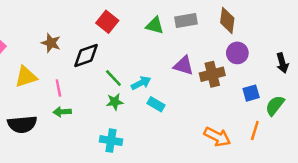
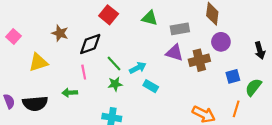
gray rectangle: (186, 20) -> (180, 29), moved
pink line: (58, 88) -> (84, 72), moved

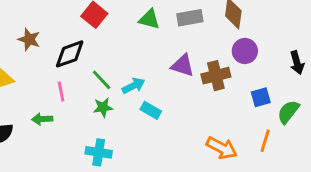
gray rectangle: (180, 29) -> (190, 18), moved

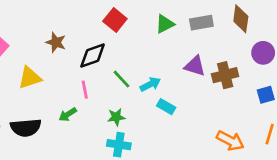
green triangle: (149, 19) -> (165, 24), turned -42
purple circle: (245, 51) -> (263, 53), moved
green star: (103, 107) -> (116, 117), moved
green arrow: (42, 119) -> (68, 114), turned -30

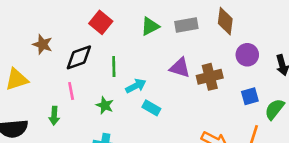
green line: (121, 79) -> (114, 66), moved, turned 42
green arrow: (68, 114) -> (54, 116), turned -54
green star: (116, 117) -> (105, 105), moved, turned 30

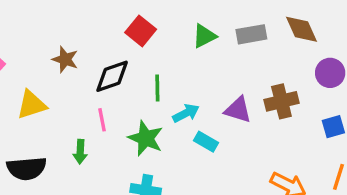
brown diamond: (225, 21) -> (302, 29), turned -32
purple triangle: (180, 68) -> (238, 110), moved
green star: (105, 105) -> (146, 138), size x1.5

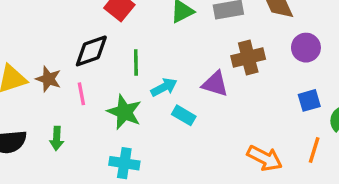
brown star: (65, 59) -> (48, 79), moved
brown cross: (281, 101) -> (248, 57), moved
green arrow: (80, 152) -> (57, 138), moved

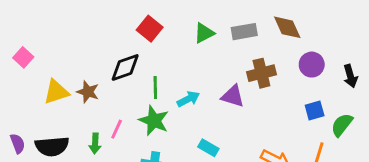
green line: (136, 62) -> (155, 88), moved
pink line: (81, 94) -> (117, 129), moved, turned 36
cyan rectangle: (184, 115) -> (208, 148), moved

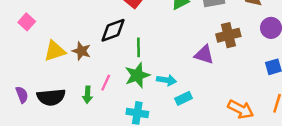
cyan arrow: (188, 99) -> (166, 80), moved, turned 36
green star: (154, 121) -> (137, 75), turned 30
cyan rectangle: (208, 148) -> (183, 98), turned -56

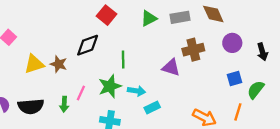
green line: (139, 47) -> (123, 60), moved

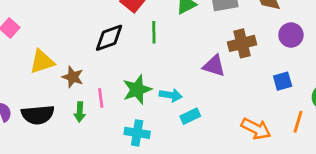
green line: (123, 60) -> (154, 32), moved
brown star: (59, 64) -> (73, 77), moved
blue square: (235, 79) -> (283, 81), moved
pink line: (81, 93) -> (101, 98), turned -32

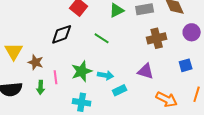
green line: (154, 32) -> (102, 38), moved, turned -56
yellow triangle: (42, 62) -> (14, 51), turned -42
purple triangle: (214, 66) -> (146, 71), moved

